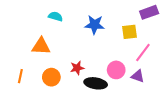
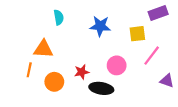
cyan semicircle: (55, 16) -> (59, 17), turned 64
pink circle: (116, 70) -> (117, 65), moved
orange line: (20, 76) -> (29, 70), moved
purple triangle: (138, 76) -> (167, 81), moved

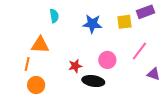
yellow square: (137, 34) -> (124, 22), moved
orange circle: (54, 82) -> (36, 85), moved

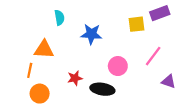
blue star: (92, 24) -> (91, 34), moved
red star: (75, 66) -> (75, 78), moved

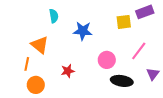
orange triangle: (44, 49) -> (40, 45), turned 36
purple triangle: (169, 81) -> (153, 74), turned 48
black ellipse: (102, 89) -> (122, 81), moved

